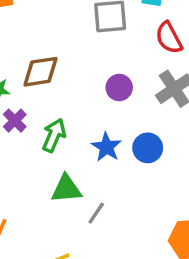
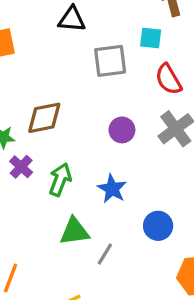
blue circle: (148, 148) -> (158, 226), moved

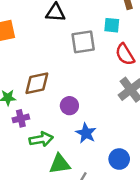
purple circle: (122, 130) -> (69, 106), moved
purple cross: (21, 167) -> (21, 118), turned 35
green arrow: (60, 180) -> (41, 139), moved, turned 60

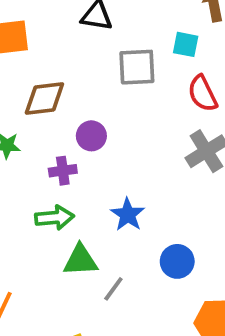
brown diamond: (37, 83) -> (44, 98), moved
purple circle: (69, 106) -> (91, 136), moved
purple cross: (21, 118) -> (63, 171), moved

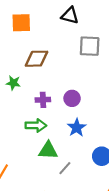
purple circle: (91, 136) -> (72, 98), moved

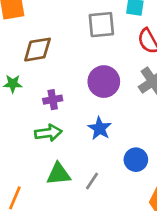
purple circle: (72, 98) -> (104, 82), moved, size x1.5
green triangle: (48, 150) -> (58, 174), moved

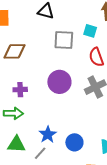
blue star: (100, 128) -> (48, 135), moved

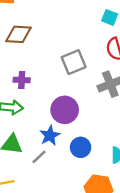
gray square: (64, 40) -> (74, 62), moved, turned -30
purple circle: (59, 82) -> (65, 110), moved

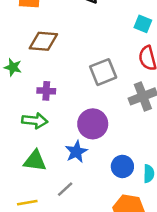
blue circle: (81, 147) -> (122, 166), moved
gray line: (39, 157) -> (65, 189), moved

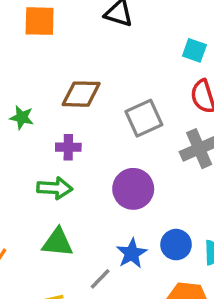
brown diamond: (43, 41) -> (81, 94), moved
blue star: (76, 152) -> (132, 253), moved

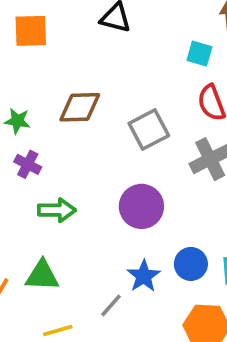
green star: (22, 117) -> (17, 121), moved
purple cross: (68, 147) -> (28, 164), moved, turned 30
green triangle: (57, 242) -> (42, 276), moved

